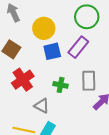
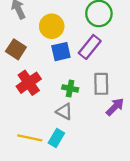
gray triangle: (42, 106) -> (64, 111), moved

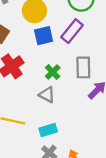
green cross: (70, 88) -> (53, 72), turned 35
cyan rectangle: (56, 138) -> (48, 130), moved, turned 42

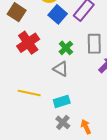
blue square: (44, 36) -> (58, 14), turned -36

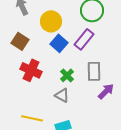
red cross: (28, 43) -> (31, 70), turned -30

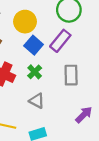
green cross: (67, 75) -> (35, 72), moved
purple arrow: (106, 91) -> (84, 115), moved

